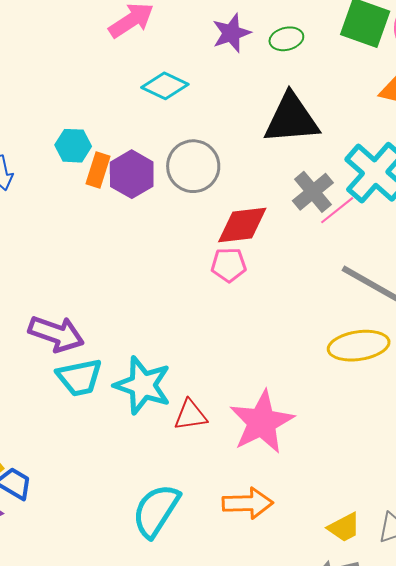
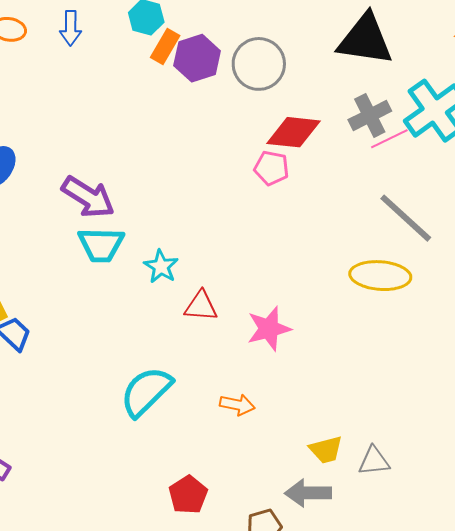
cyan star: (143, 385) -> (161, 266), size x0.6
pink star: (262, 422) -> (269, 329), size x0.7
orange arrow: (248, 503) -> (237, 405), size x0.7

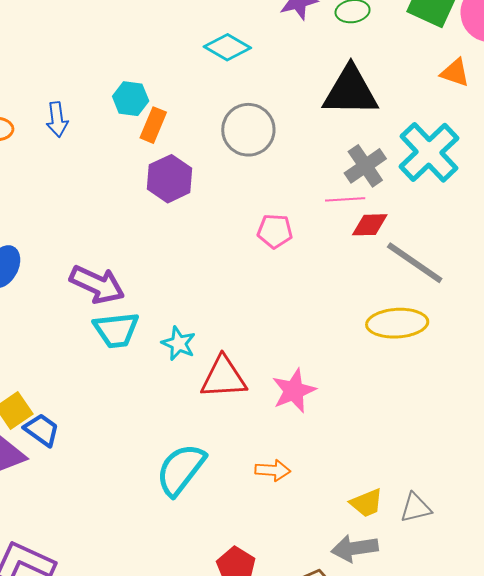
purple hexagon: (197, 58) -> (170, 179), moved
red diamond: (294, 132) -> (370, 225), moved, size x0.7
pink line: (389, 139) -> (345, 199), moved, turned 30
red triangle: (201, 306) -> (223, 377), size x1.4

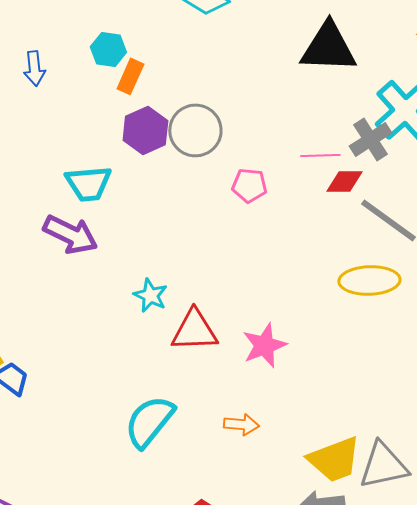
gray circle: (248, 130) -> (195, 130), moved
gray cross: (365, 166) -> (370, 139), moved
cyan trapezoid: (116, 330) -> (88, 183), moved
yellow trapezoid: (367, 503) -> (334, 459), size x1.6
gray triangle: (416, 508) -> (383, 465), size x1.6

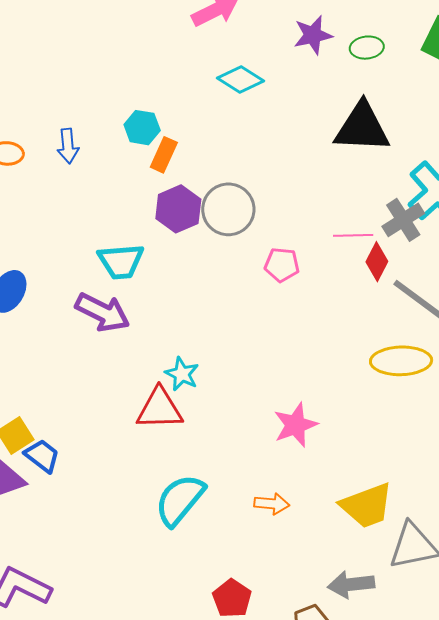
red diamond: (344, 181) -> (377, 262), turned -63
red triangle: (194, 330) -> (160, 409), moved
yellow trapezoid: (334, 459) -> (367, 506), moved

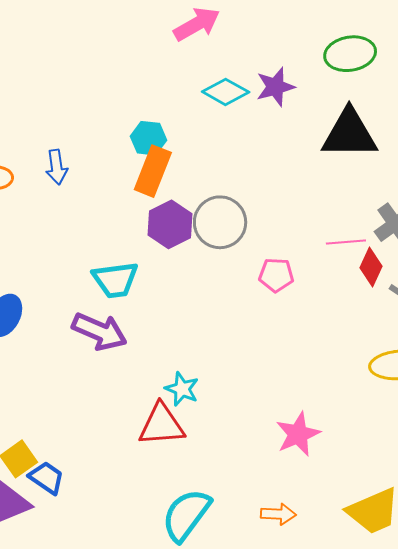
purple star: (313, 35) -> (275, 87), moved
green ellipse: (367, 48) -> (350, 54), size x1.5
cyan hexagon: (142, 128) -> (148, 138), moved
orange rectangle: (164, 155) -> (153, 171), size x1.4

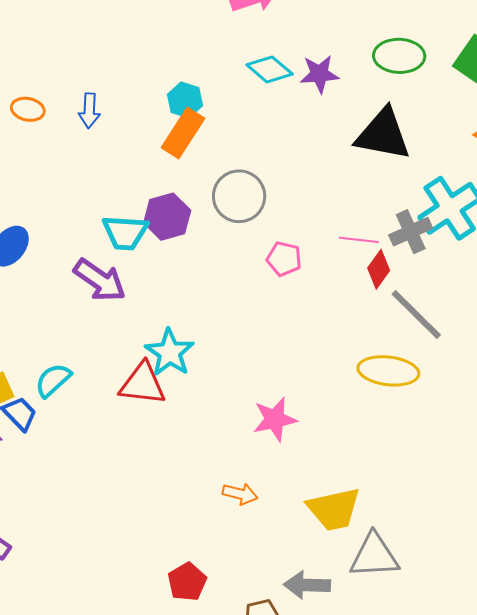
purple hexagon: (170, 224) -> (167, 217), moved
cyan star: (182, 389) -> (170, 353), size x1.4
cyan semicircle: (186, 515) -> (53, 380), moved, size x0.7

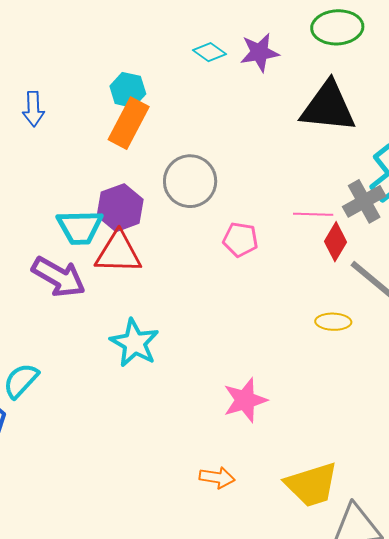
cyan diamond: (270, 69) -> (209, 52), size x0.7
yellow ellipse: (388, 371) -> (333, 322), moved, size x0.6
red triangle: (143, 384) -> (118, 253), moved

